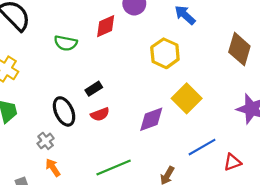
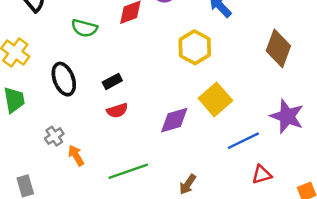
black ellipse: (64, 111) -> (64, 79), moved
blue line: (202, 147) -> (243, 141), moved
orange arrow: (53, 168) -> (76, 155), moved

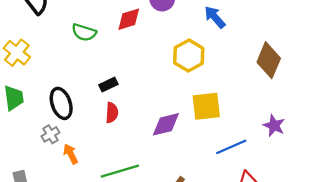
black ellipse: (64, 79) -> (61, 103), moved
yellow square: (215, 99) -> (206, 106), turned 32
red semicircle: (117, 111) -> (112, 113), turned -72
purple star: (287, 116) -> (274, 126), size x0.7

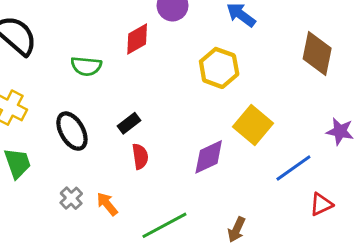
black ellipse: (61, 103) -> (72, 131), moved
yellow square: (206, 106) -> (253, 125), turned -32
orange arrow: (71, 154) -> (107, 204), moved

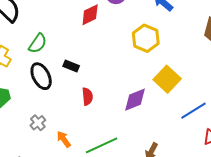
green semicircle: (86, 66) -> (38, 43), moved, turned -65
black rectangle: (129, 123) -> (71, 66), moved, turned 56
orange arrow: (107, 204) -> (64, 139), moved

